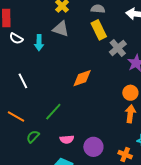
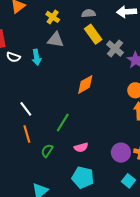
white line: (23, 81) -> (26, 109), moved
orange line: (16, 117) -> (27, 134), turned 54
purple circle: (93, 147) -> (121, 153), moved

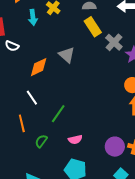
gray triangle: (55, 40) -> (67, 55), moved, turned 30
cyan arrow: (37, 57) -> (33, 17), moved
orange diamond: (85, 84) -> (39, 67), moved
white line: (26, 109) -> (32, 98), moved

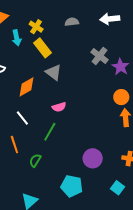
yellow rectangle: (93, 27) -> (43, 48), moved
pink semicircle: (75, 139) -> (59, 107), moved
purple circle: (115, 147) -> (93, 158), moved

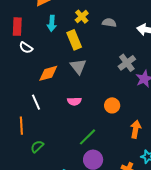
yellow cross: (36, 27) -> (82, 17), moved
orange circle: (121, 97) -> (112, 105), moved
green line: (50, 132) -> (88, 137), moved

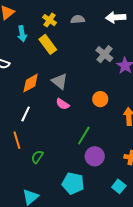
gray triangle: (78, 67) -> (60, 81), moved
pink semicircle: (74, 101) -> (63, 104), turned 48
white line: (36, 102) -> (26, 114), turned 63

